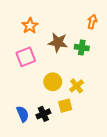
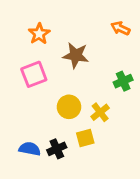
orange arrow: (92, 22) -> (120, 28), turned -80
green cross: (82, 48) -> (123, 81), moved, turned -32
blue semicircle: (23, 114) -> (30, 149), turned -56

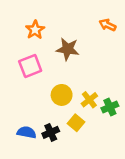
green cross: (123, 81) -> (110, 107), moved
yellow square: (85, 138) -> (76, 123), turned -35

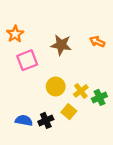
orange arrow: (107, 25) -> (97, 42), moved
orange star: (35, 30) -> (15, 34), moved

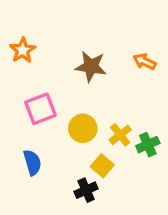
pink square: (27, 60) -> (40, 109), moved
blue semicircle: (24, 120) -> (32, 162), moved, turned 63
black cross: (46, 120) -> (86, 190), moved

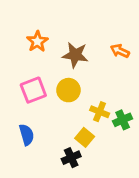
orange star: (23, 50) -> (37, 41), moved
yellow circle: (83, 128) -> (68, 90), moved
yellow cross: (120, 135) -> (100, 112), turned -30

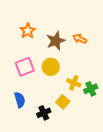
orange arrow: (120, 51) -> (80, 39), moved
brown star: (75, 55) -> (56, 41), turned -30
black cross: (71, 158) -> (44, 113), moved

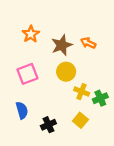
yellow circle: (51, 67) -> (66, 72), moved
yellow square: (63, 102) -> (80, 120), moved

